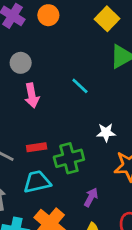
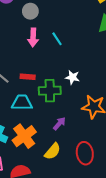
cyan line: (80, 86) -> (57, 39), moved
white star: (106, 132) -> (72, 77), moved

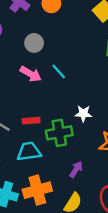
gray circle: (30, 11) -> (34, 43), moved
pink arrow: (33, 37) -> (31, 74), turned -54
orange cross: (24, 136) -> (37, 190), turned 30

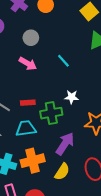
cyan line: (59, 71) -> (63, 61), moved
purple arrow: (76, 169) -> (65, 144), size x1.6

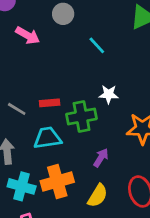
gray circle: (31, 38) -> (63, 14), moved
pink arrow: (28, 64) -> (28, 35), moved
purple arrow: (65, 144) -> (101, 158), size x0.6

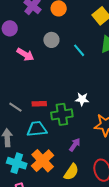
cyan line: (97, 45) -> (79, 50), moved
orange cross: (57, 181) -> (43, 161), turned -30

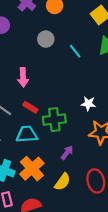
pink arrow: (25, 54) -> (23, 77), moved, turned 54
white star: (82, 99) -> (88, 104), moved
red rectangle: (39, 104) -> (30, 107), turned 32

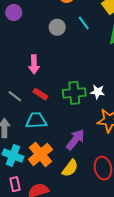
cyan line: (75, 51) -> (84, 23), moved
green cross: (54, 120) -> (74, 93), moved
purple arrow: (67, 153) -> (75, 140), size x1.5

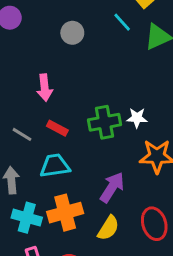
cyan line: (84, 23) -> (122, 22), moved
orange cross: (40, 154) -> (65, 213), turned 30

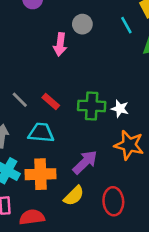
pink arrow: (45, 88) -> (60, 44), moved

